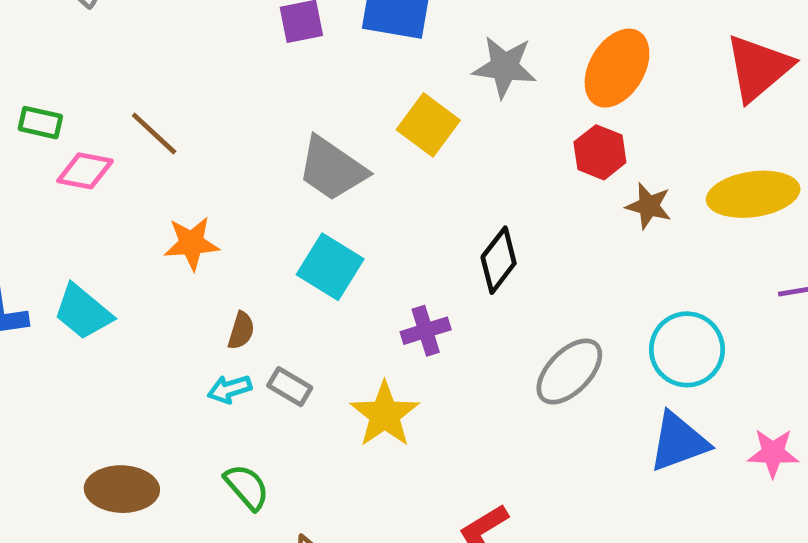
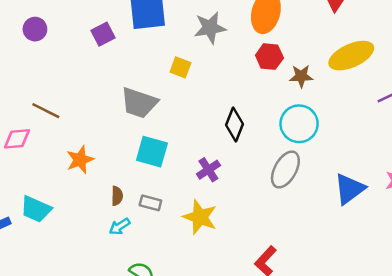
yellow square: (428, 125) -> (180, 67), size x0.7
cyan circle: (687, 349) -> (299, 124), moved
gray rectangle: (290, 387) -> (150, 203), moved

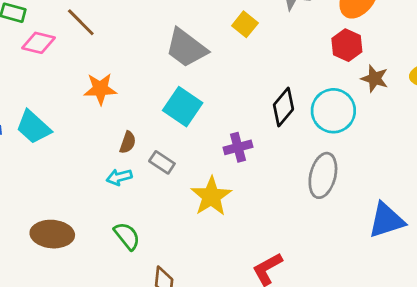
cyan circle: (299, 124) -> (333, 111), moved
gray ellipse: (285, 170) -> (323, 175), turned -33

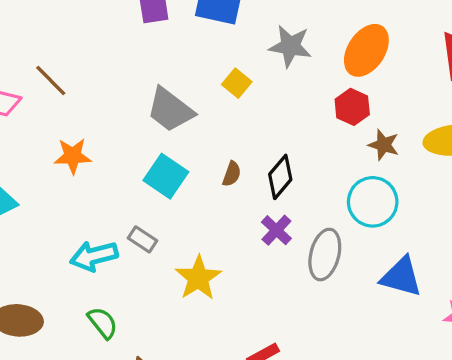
cyan circle: (333, 111) -> (373, 202), moved
brown semicircle: (128, 142) -> (232, 174), moved
purple cross: (238, 147) -> (276, 230), moved, turned -32
cyan arrow: (119, 177) -> (94, 256), size x1.6
blue triangle: (386, 220) -> (401, 277), moved, turned 33

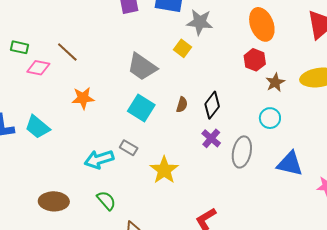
gray star: (290, 46) -> (200, 22), moved
orange ellipse: (366, 50) -> (262, 24), turned -52
brown star: (384, 145) -> (275, 82), turned 30
cyan circle: (373, 202) -> (270, 118), size x0.7

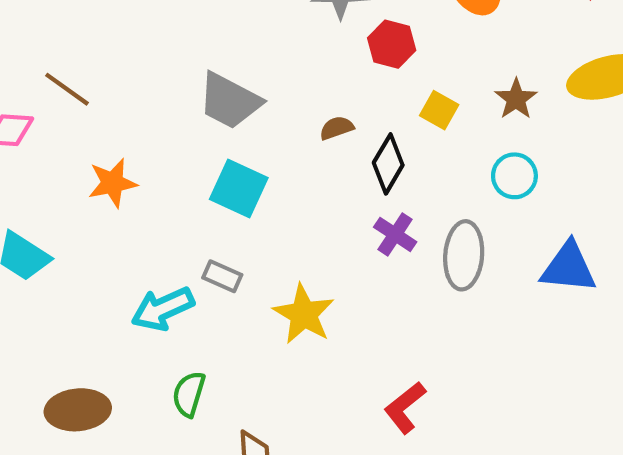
yellow square: (183, 48) -> (439, 110), moved
red hexagon: (255, 60) -> (392, 44), moved
brown semicircle: (182, 105) -> (337, 128), moved, turned -119
green semicircle: (106, 201) -> (189, 394), turned -115

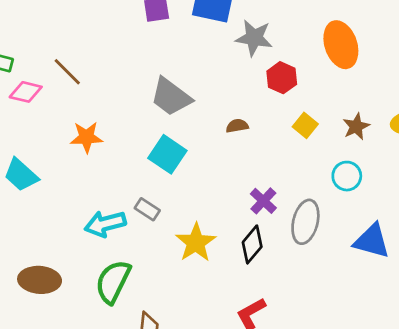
black diamond: (388, 164) -> (252, 244), moved
green semicircle: (189, 394) -> (113, 282), size x1.5

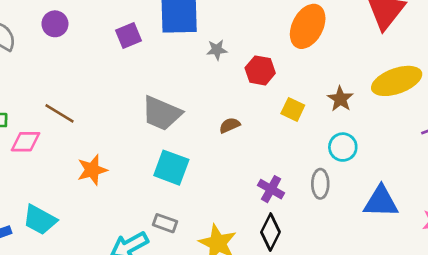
gray star: (254, 38) -> (217, 50), moved, size x0.6
orange ellipse: (341, 45) -> (308, 26), turned 60
gray ellipse: (305, 222) -> (320, 184), moved, size x0.7

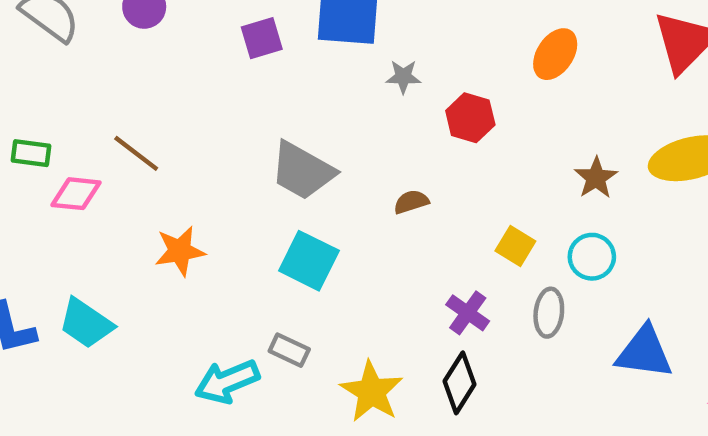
orange ellipse: (308, 26) -> (555, 54), size x0.7
yellow square: (293, 109) -> (515, 246), moved

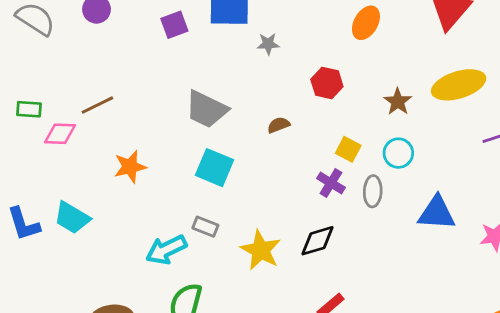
red hexagon: (470, 118) -> (327, 83), moved
brown line: (136, 153) -> (97, 105), turned -60
purple cross: (468, 313) -> (331, 183), moved
black diamond: (459, 383) -> (317, 241), turned 45

